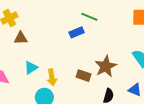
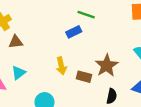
cyan triangle: (31, 68) -> (18, 73), moved
yellow arrow: (52, 77) -> (61, 66), moved

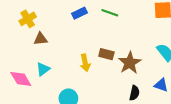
blue rectangle: (74, 32) -> (79, 13), moved
brown rectangle: (84, 77) -> (106, 54), moved

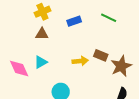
blue rectangle: (79, 13) -> (74, 21), moved
yellow cross: (28, 19) -> (42, 12), moved
yellow arrow: (85, 63) -> (80, 61), turned -91

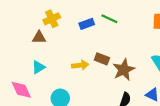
yellow cross: (42, 12) -> (52, 19), moved
blue rectangle: (74, 21) -> (87, 24), moved
pink diamond: (19, 69) -> (21, 90), moved

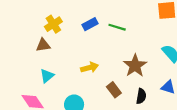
green line: (109, 19) -> (117, 27), moved
brown rectangle: (102, 59) -> (114, 90), moved, turned 40

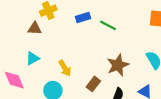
yellow arrow: (90, 68) -> (65, 68), moved, turned 63
brown rectangle: (114, 90) -> (93, 84), turned 64

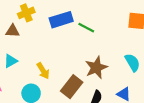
blue rectangle: (83, 17) -> (61, 20), size x1.5
brown rectangle: (93, 84) -> (72, 87), size x1.5

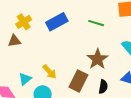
green line: (86, 28) -> (96, 23), moved
cyan triangle: (11, 61) -> (25, 79), moved

